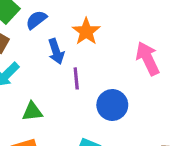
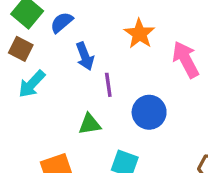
orange star: (86, 32) -> (140, 34), moved
green triangle: (32, 112) -> (90, 124), moved

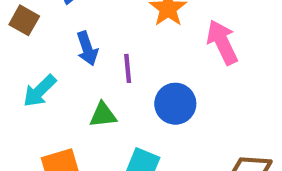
blue arrow: (85, 56) -> (87, 48), moved
cyan arrow: (32, 84) -> (40, 91), moved

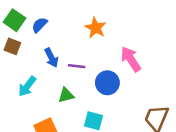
pink arrow: (222, 42) -> (131, 59), moved
purple line: (128, 68) -> (77, 66), turned -70

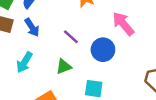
blue arrow: (51, 58) -> (32, 27), moved
purple line: (77, 66) -> (71, 37), turned 42

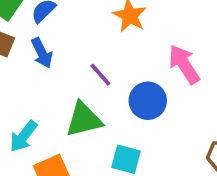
cyan arrow: (24, 62) -> (23, 136), moved
green triangle: (64, 67) -> (84, 120), size x1.5

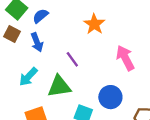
blue circle: (148, 101) -> (110, 97), moved
cyan arrow: (23, 136) -> (28, 77), moved

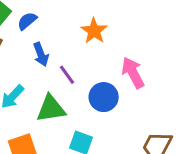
blue arrow: (37, 42) -> (41, 54), moved
blue circle: (110, 97) -> (104, 97), moved

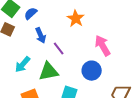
blue circle: (104, 97) -> (92, 71), moved

